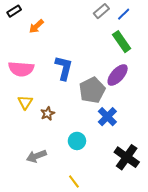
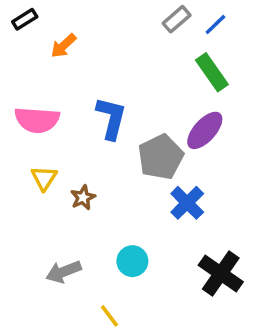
cyan circle: (77, 141) -> (132, 261), moved
yellow line: (74, 182) -> (109, 316), moved

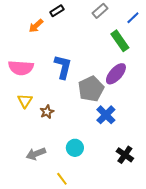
black rectangle: (25, 19) -> (57, 11), moved
blue line: (215, 24) -> (133, 18), moved
black cross: (221, 273) -> (125, 155), size x0.7

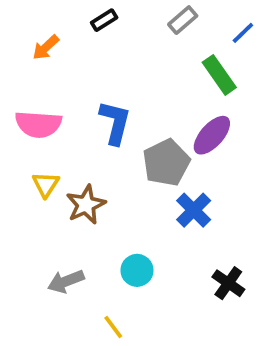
orange arrow: (36, 26) -> (46, 47), moved
brown star: (47, 112) -> (86, 205), size x1.5

